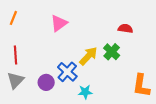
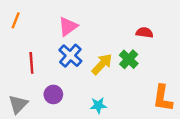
red line: (16, 55) -> (31, 63), moved
blue cross: (67, 72) -> (70, 56), moved
gray triangle: (16, 80) -> (18, 104), moved

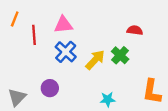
pink triangle: (68, 26) -> (63, 25), turned 30
red line: (31, 63) -> (34, 35), moved
cyan star: (98, 105) -> (108, 99), moved

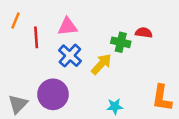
green cross: (120, 55) -> (121, 42), moved, turned -30
purple circle: (50, 88) -> (53, 94), size x1.6

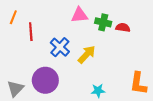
pink triangle: (68, 27) -> (79, 15), moved
green cross: (121, 42) -> (103, 22), moved

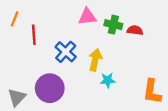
yellow arrow: (87, 54) -> (95, 60), turned -30
cyan star: (98, 91) -> (108, 80), moved

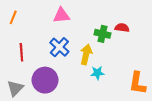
pink triangle: (87, 17) -> (61, 15), moved
green cross: (113, 25) -> (103, 34), moved
red line: (34, 35) -> (21, 52), moved

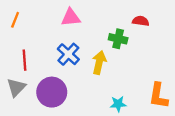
red semicircle: (122, 28) -> (141, 21), moved
cyan star: (97, 73) -> (118, 104), moved
gray triangle: (15, 88) -> (16, 87), moved

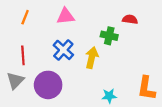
orange line: (15, 20) -> (25, 17), moved

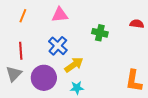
red semicircle: (130, 19) -> (137, 24), moved
yellow arrow: (92, 58) -> (74, 65), moved, turned 42
cyan star: (109, 96) -> (77, 88), moved

